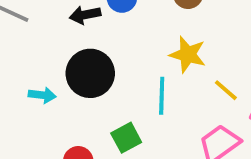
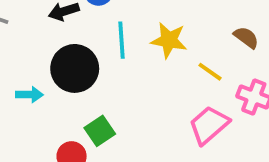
cyan line: (162, 96) -> (121, 40), moved
green square: (126, 138) -> (100, 131), moved

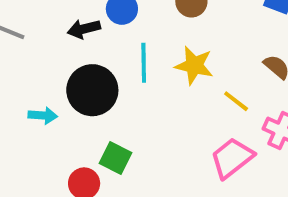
green square: (100, 131) -> (116, 158), turned -32

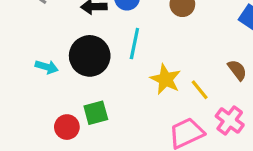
yellow star: (194, 65) -> (166, 79), moved
green square: (116, 158) -> (96, 113), turned 35

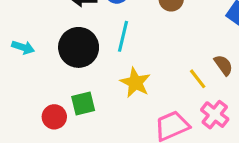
cyan arrow: (47, 67) -> (23, 47), moved
yellow star: (166, 79) -> (135, 83), moved
yellow line: (200, 90) -> (198, 79), moved

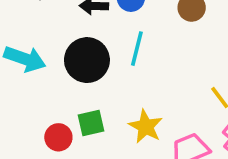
cyan arrow: (23, 47) -> (25, 59), size x1.6
yellow star: (135, 83) -> (146, 127), moved

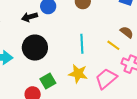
cyan line: (137, 49) -> (82, 44), moved

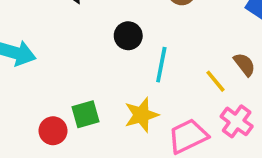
black circle: (35, 48) -> (128, 36), moved, size x0.6
yellow star: (78, 74) -> (141, 115), turned 30

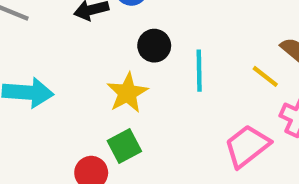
yellow star: (141, 115) -> (127, 93), moved

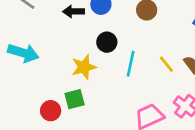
yellow line: (265, 76) -> (166, 64), moved

